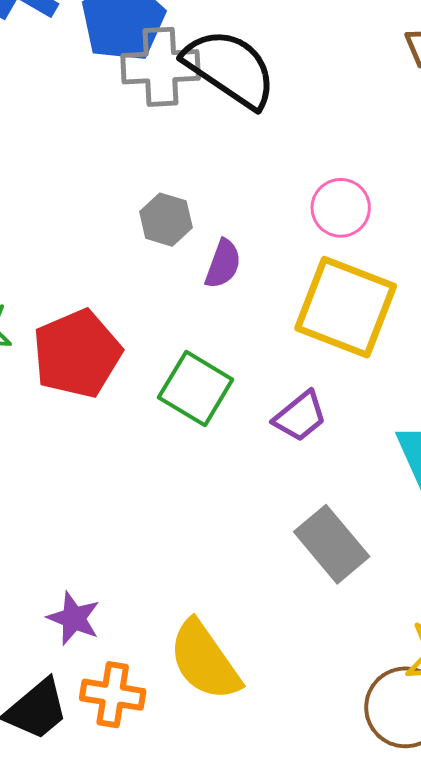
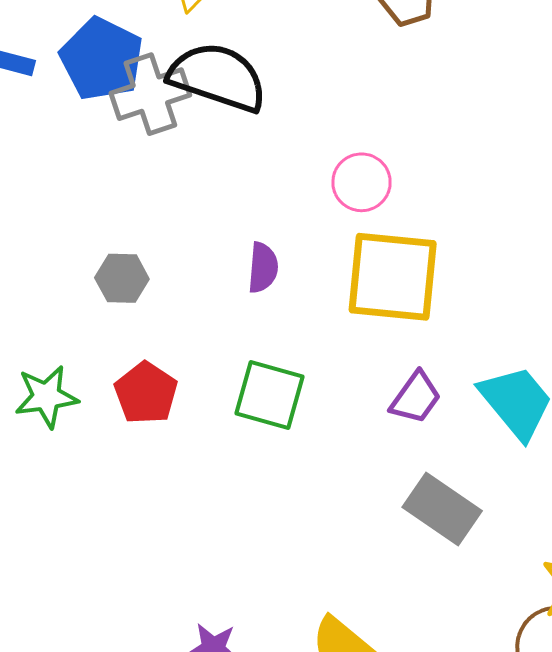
gray hexagon: (166, 220) -> (122, 278), moved
red pentagon: (77, 354) -> (146, 393), size x0.7
purple trapezoid: (300, 416) -> (416, 398), moved

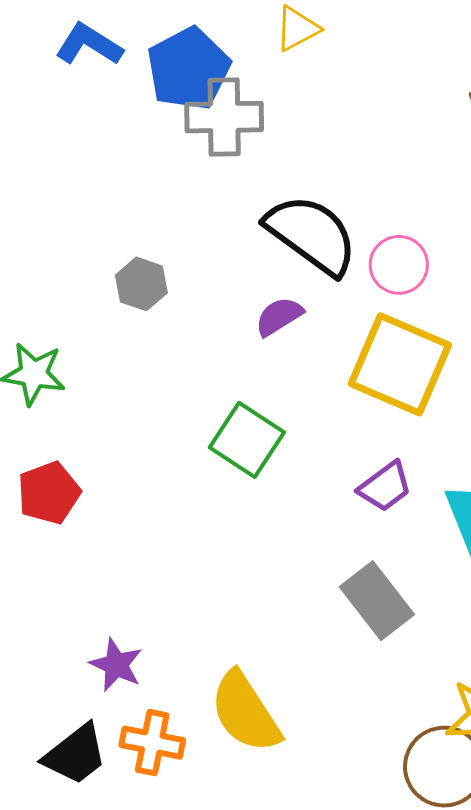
black semicircle: (218, 77) -> (312, 235), moved
purple semicircle: (263, 268) -> (279, 316), turned -144
red pentagon: (146, 393) -> (49, 493), moved

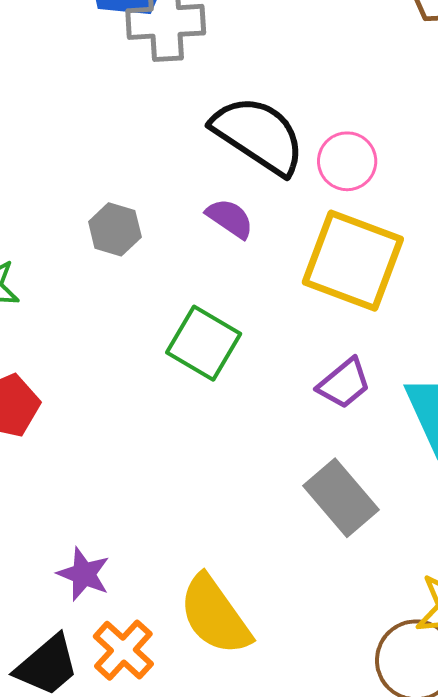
gray hexagon: (141, 284) -> (115, 229), moved
purple semicircle: (279, 316) -> (230, 218), turned 69
orange cross: (152, 743) -> (123, 650), turned 34

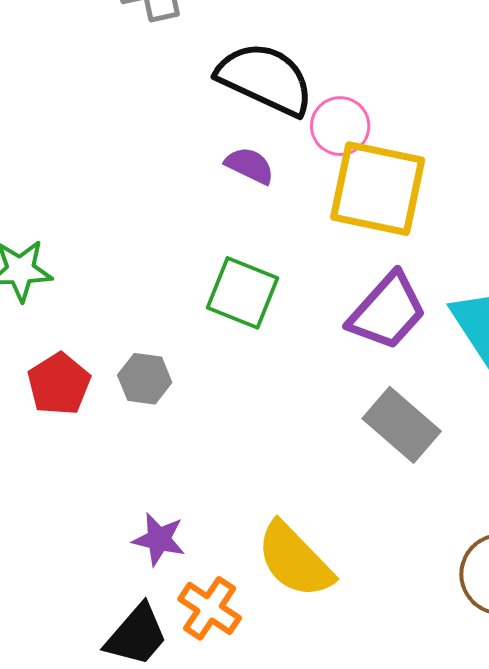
pink circle: (347, 161) -> (340, 126), moved
gray hexagon: (115, 229) -> (145, 379), moved
purple trapezoid: (344, 383) -> (387, 311), size x1.5

